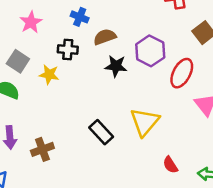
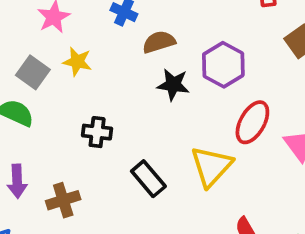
black cross: (68, 49) -> (97, 132), moved
red ellipse: (182, 73) -> (252, 122), moved
yellow star: (49, 74) -> (77, 62), moved

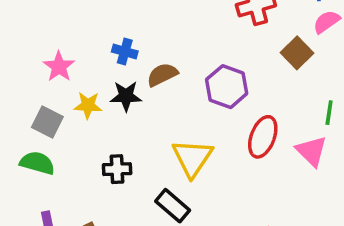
black star: (173, 85) -> (126, 96), moved
yellow triangle: (211, 166) -> (192, 158), moved

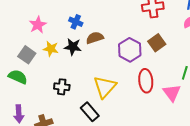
brown square: (297, 53) -> (157, 43), moved
red ellipse: (263, 137) -> (146, 81), turned -35

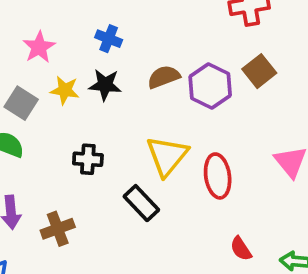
brown semicircle: (95, 38) -> (164, 77), moved
red ellipse: (146, 81) -> (218, 176), moved

